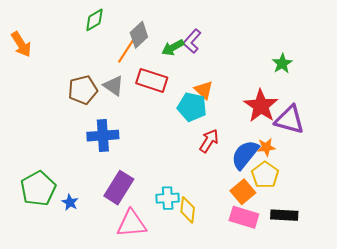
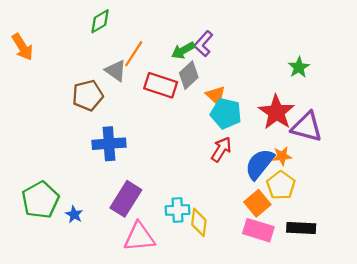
gray diamond: (139, 35) -> (189, 75), moved
gray triangle: (113, 86) -> (116, 71), moved
cyan pentagon: (192, 107) -> (226, 113), moved

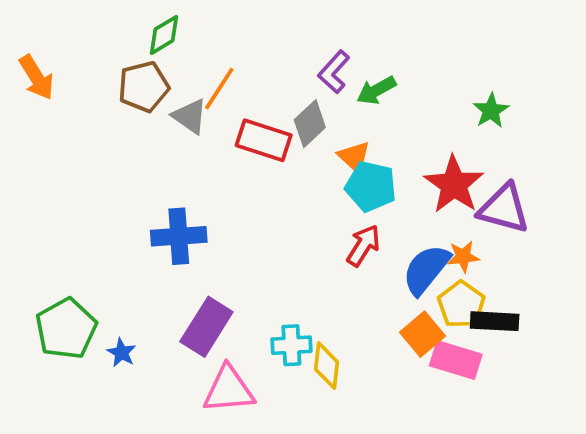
green arrow: (183, 50) -> (376, 90), moved
brown pentagon: (88, 95) -> (144, 87), moved
black rectangle: (301, 228) -> (495, 321), moved
pink rectangle: (258, 230) -> (456, 360), moved

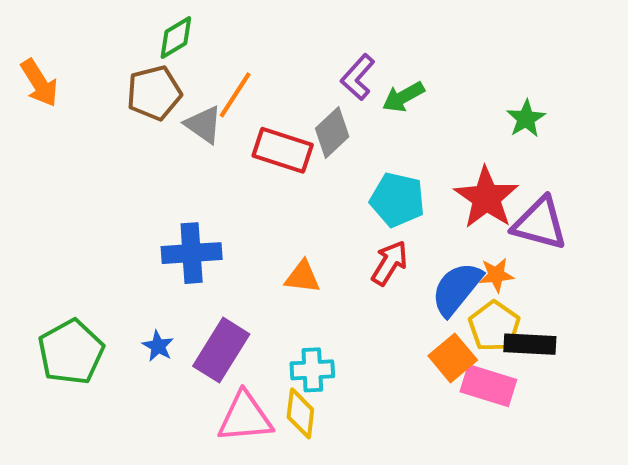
orange triangle: (354, 157) -> (302, 277), moved, turned -36
blue star: (121, 353) -> (158, 346), moved
yellow diamond: (326, 366) -> (300, 413), moved

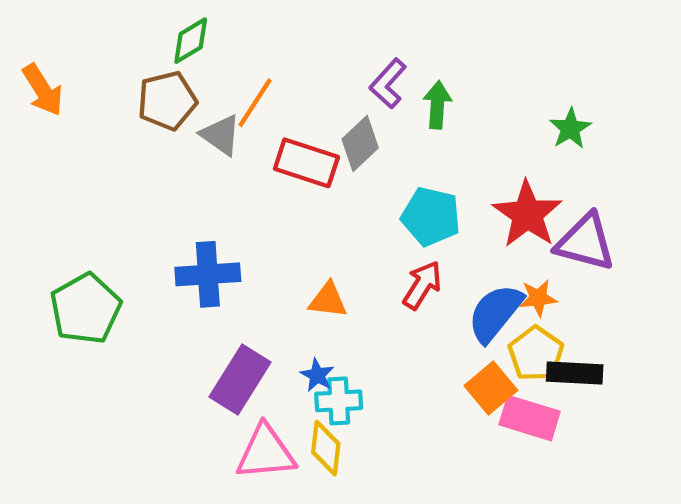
green arrow: (403, 97) -> (437, 105), turned 123
blue star: (158, 346) -> (317, 375), moved
green pentagon: (71, 352) -> (86, 309), moved

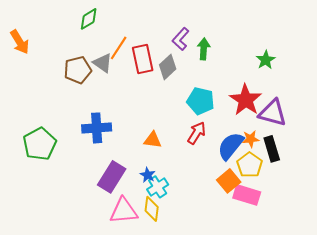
brown pentagon: (167, 101) -> (78, 70), moved
red rectangle: (306, 163) -> (143, 59), moved, turned 60
black rectangle: (575, 373) -> (272, 149), moved, turned 70
cyan cross: (339, 401) -> (158, 187), turned -30

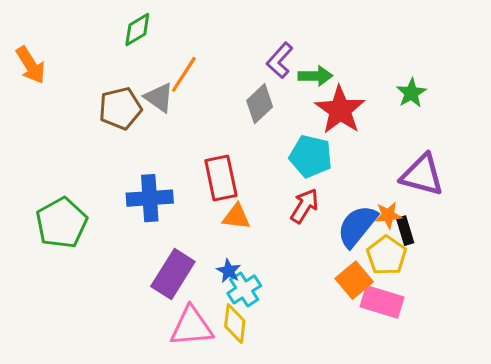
green arrow: (204, 49) -> (315, 76), turned 85
red rectangle: (143, 59) -> (221, 178), moved
red star: (246, 100) -> (340, 110), moved
black rectangle: (272, 149) -> (405, 231), moved, size x0.7

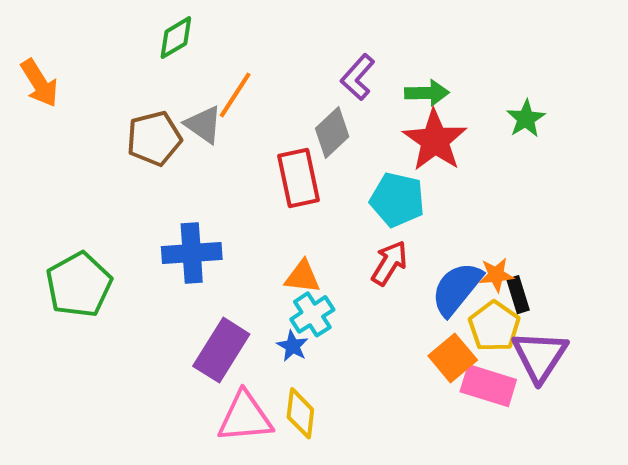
green arrow: (315, 76) -> (427, 93), moved
purple triangle: (422, 175) -> (540, 356), moved, turned 48
red rectangle: (221, 178) -> (298, 178), moved
cyan cross: (244, 289) -> (312, 314), moved

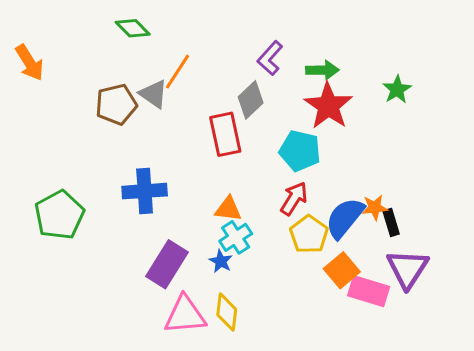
green diamond: (176, 38) -> (133, 28), turned 76
yellow pentagon: (494, 326) -> (309, 234), moved

